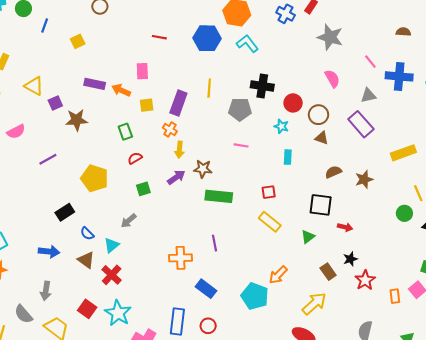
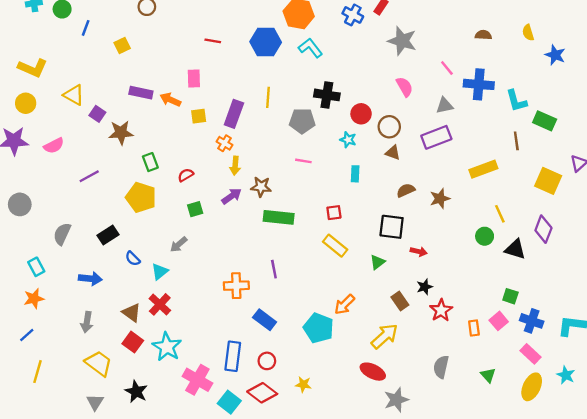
purple square: (55, 103) -> (97, 114), turned -32
purple rectangle: (361, 124) -> (436, 137), turned -70
green rectangle: (125, 132) -> (150, 162), moved
brown triangle: (86, 260) -> (132, 313), moved
gray semicircle: (23, 314) -> (62, 234), moved, turned 66

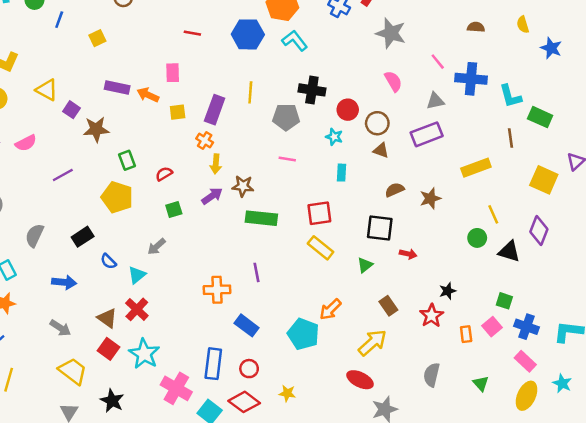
red square: (334, 213) -> (319, 213), size x1.5
black star: (425, 287) -> (448, 291), moved
gray arrow: (87, 322) -> (60, 328), turned -66

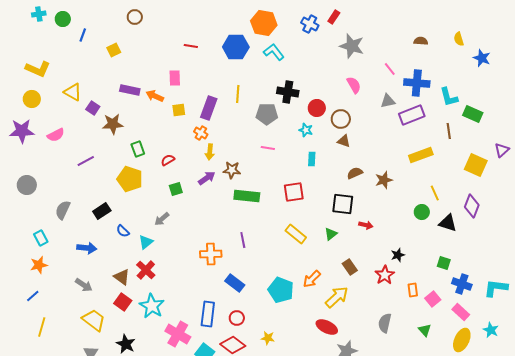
purple rectangle: (427, 134) -> (412, 115), moved
yellow rectangle: (321, 248) -> (296, 234), moved
orange arrow: (330, 309) -> (312, 279), moved
pink square: (492, 327) -> (433, 299), moved

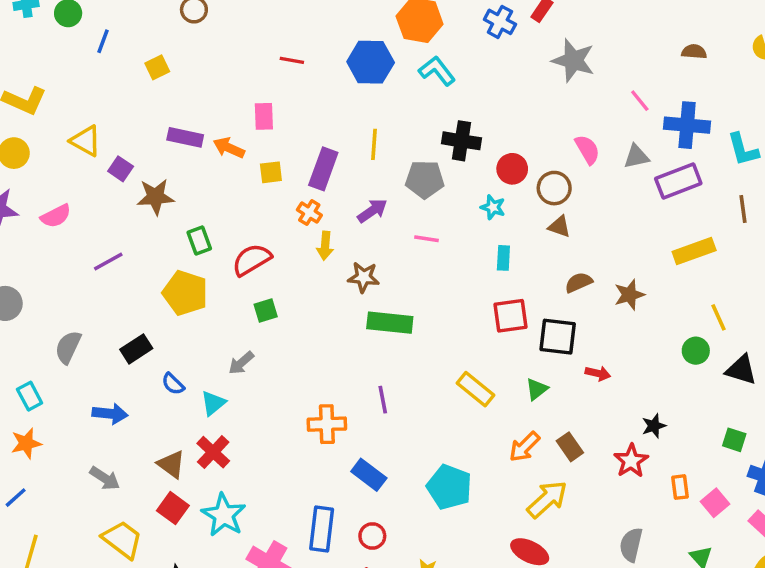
pink semicircle: (354, 85) -> (587, 150), moved
red semicircle: (168, 160) -> (252, 260), size x1.6
purple arrow: (207, 178) -> (372, 211), moved
red square: (294, 192) -> (510, 316), moved
orange arrow: (312, 279) -> (524, 447), moved

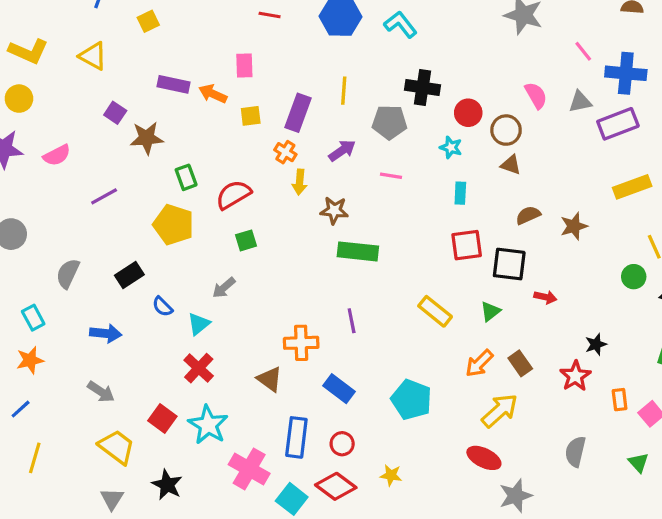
yellow triangle: (86, 141) -> (93, 56), moved
brown triangle: (171, 464) -> (270, 379), moved

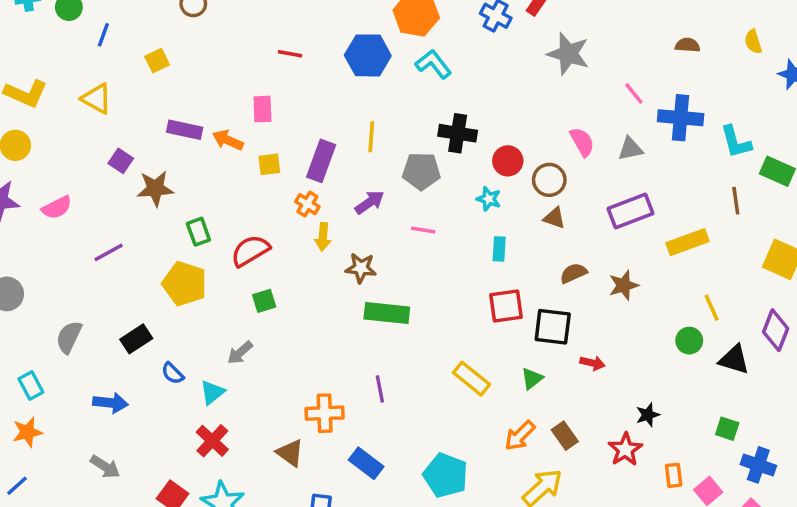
purple rectangle: (618, 124) -> (630, 211), moved

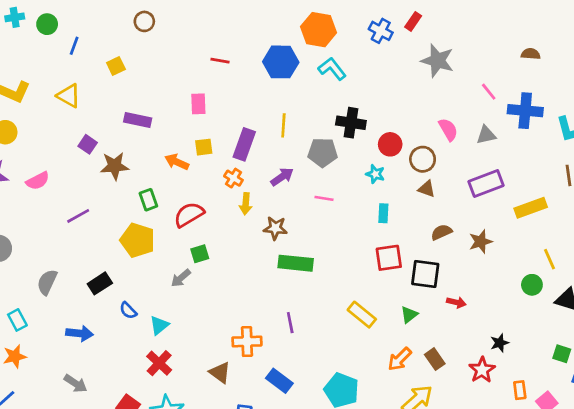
orange arrow: (228, 140) -> (177, 162), moved
gray arrow: (240, 353) -> (181, 278), moved

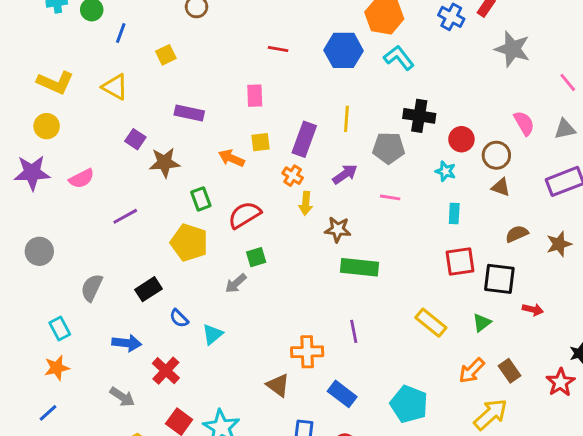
red cross: (159, 363) -> (166, 371), moved

